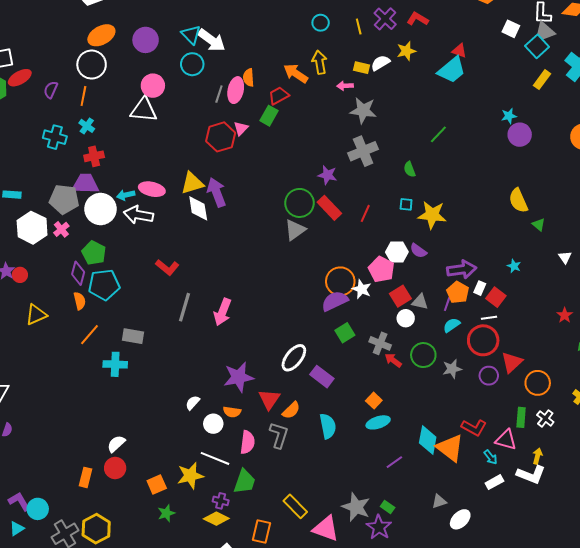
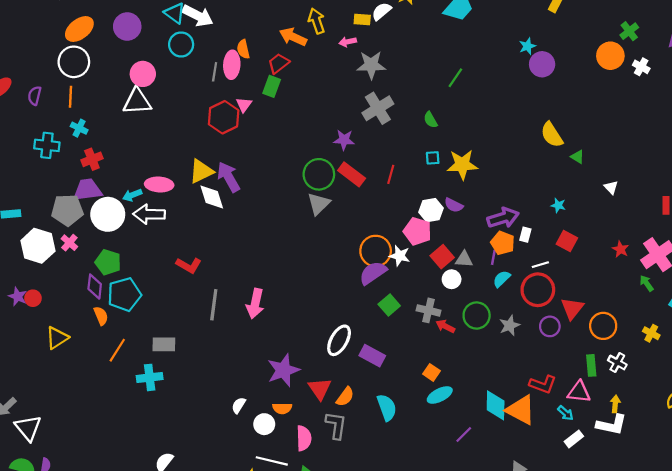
red square: (496, 297) -> (567, 241), moved

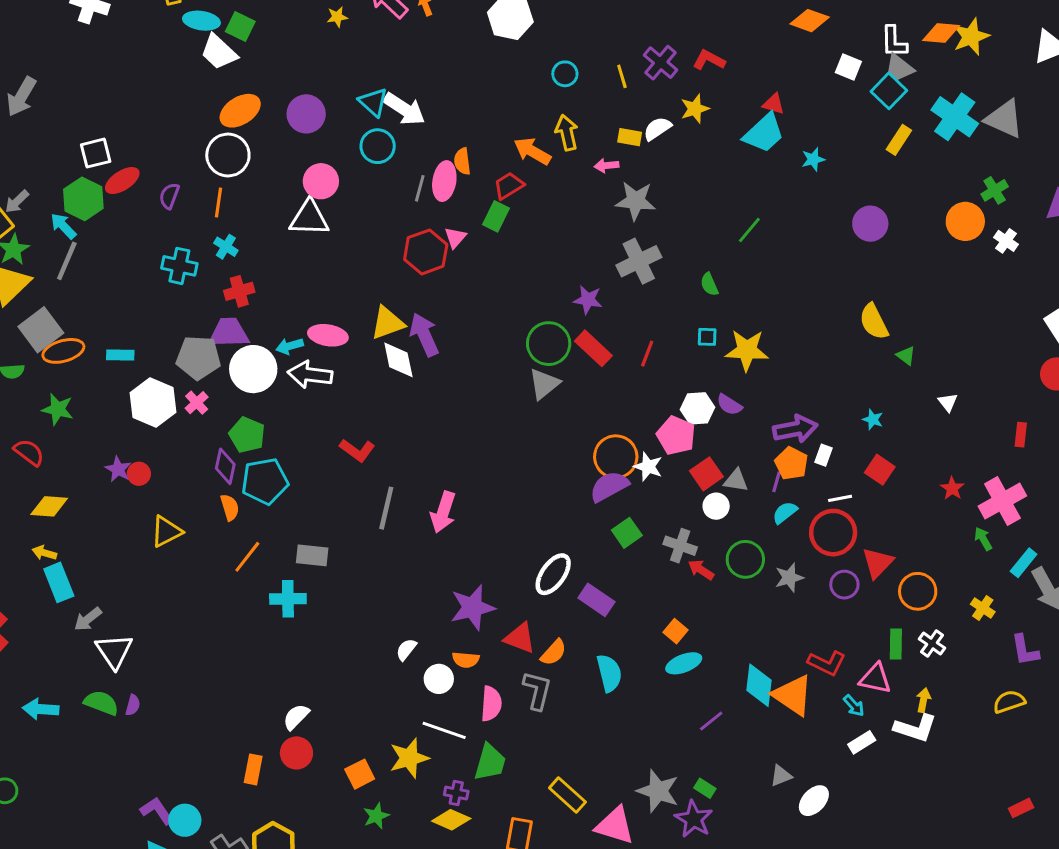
cyan star: (527, 46) -> (813, 159), moved
red triangle: (320, 389) -> (520, 638), turned -40

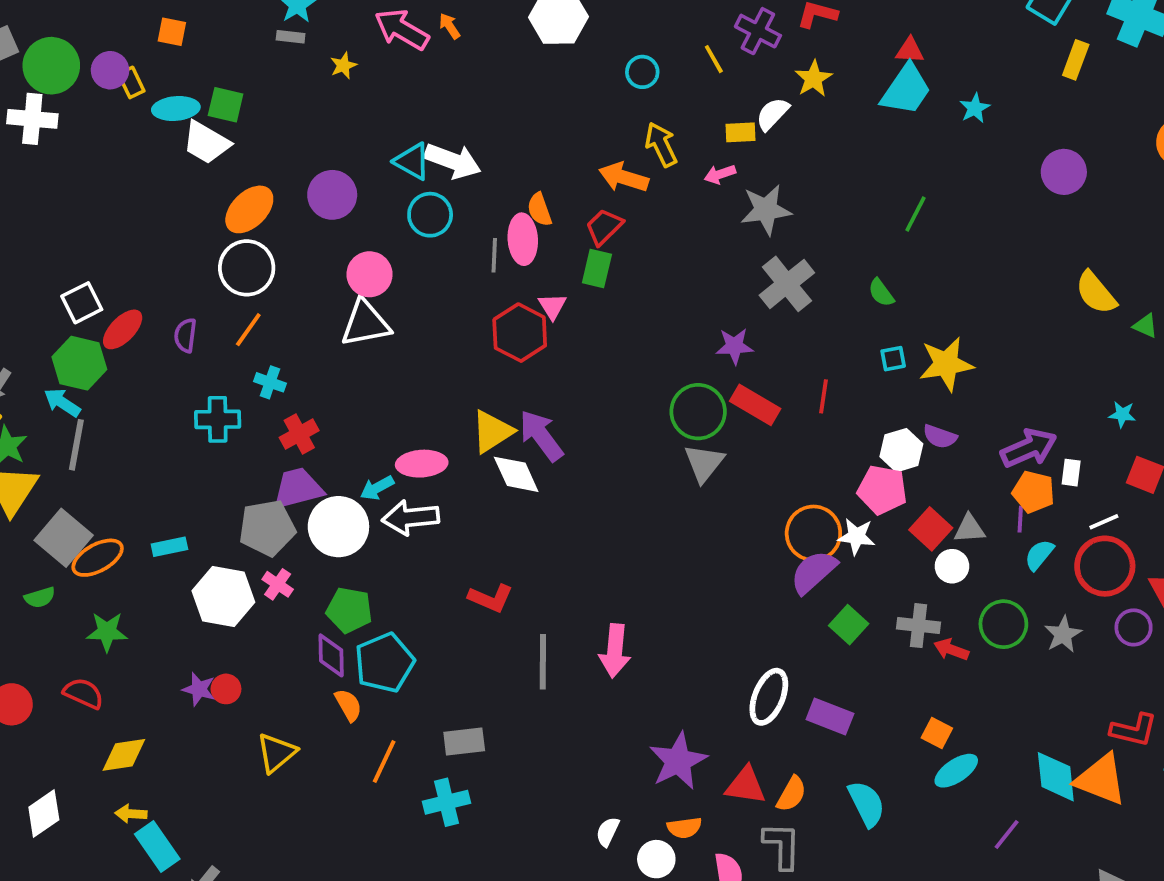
orange line: (219, 202) -> (248, 330), turned 40

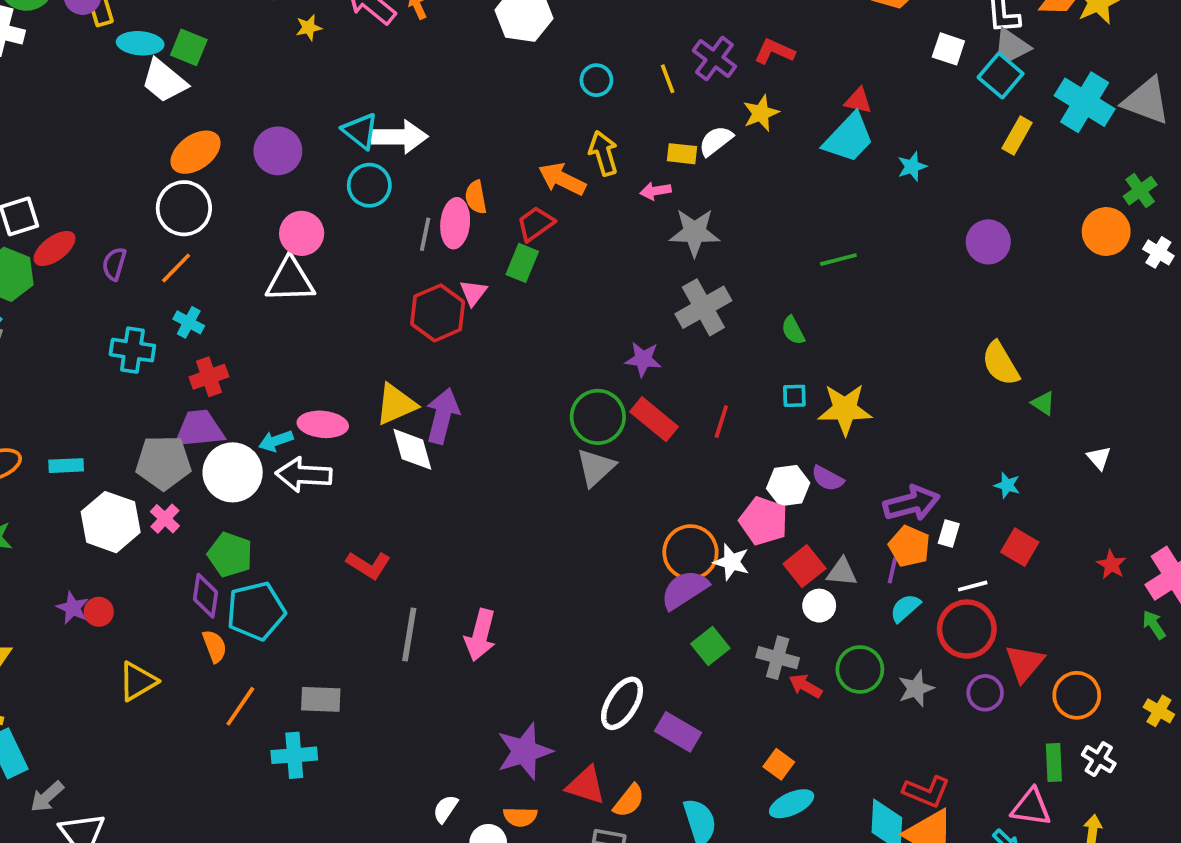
white arrow: (453, 161) -> (400, 137), turned -30
green line: (915, 214) -> (838, 260), turned 39
purple arrow: (541, 436) -> (443, 416), turned 42
red L-shape: (1134, 730) -> (926, 792), moved

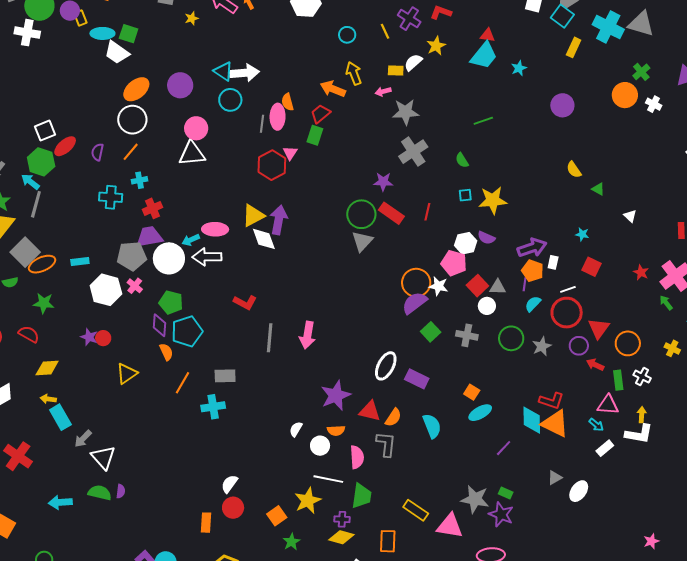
cyan cross: (189, 322) -> (140, 180), turned -35
yellow semicircle: (1000, 364) -> (574, 170), size x0.7
red arrow: (806, 686) -> (595, 365), moved

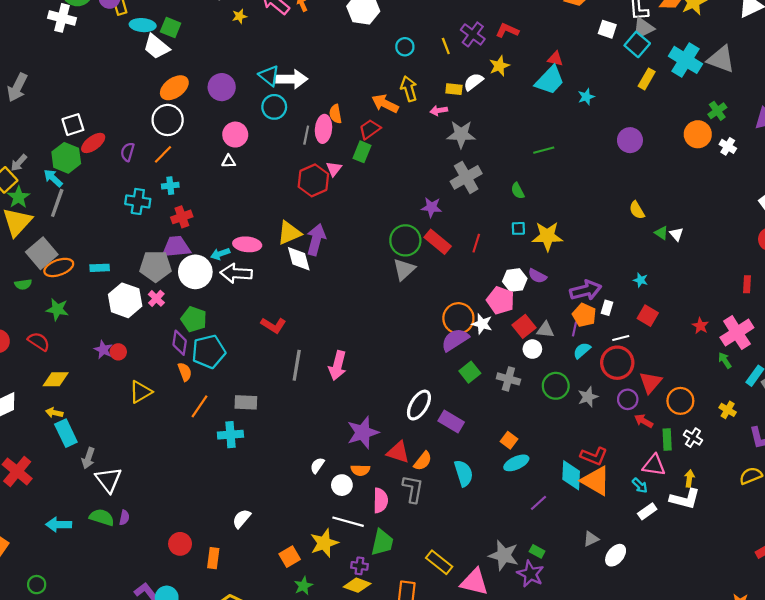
white triangle: (192, 154) -> (229, 161), size x0.5
white triangle: (630, 216) -> (676, 234), moved
gray arrow: (83, 439) -> (88, 458), turned -30
red circle: (233, 508) -> (180, 544), moved

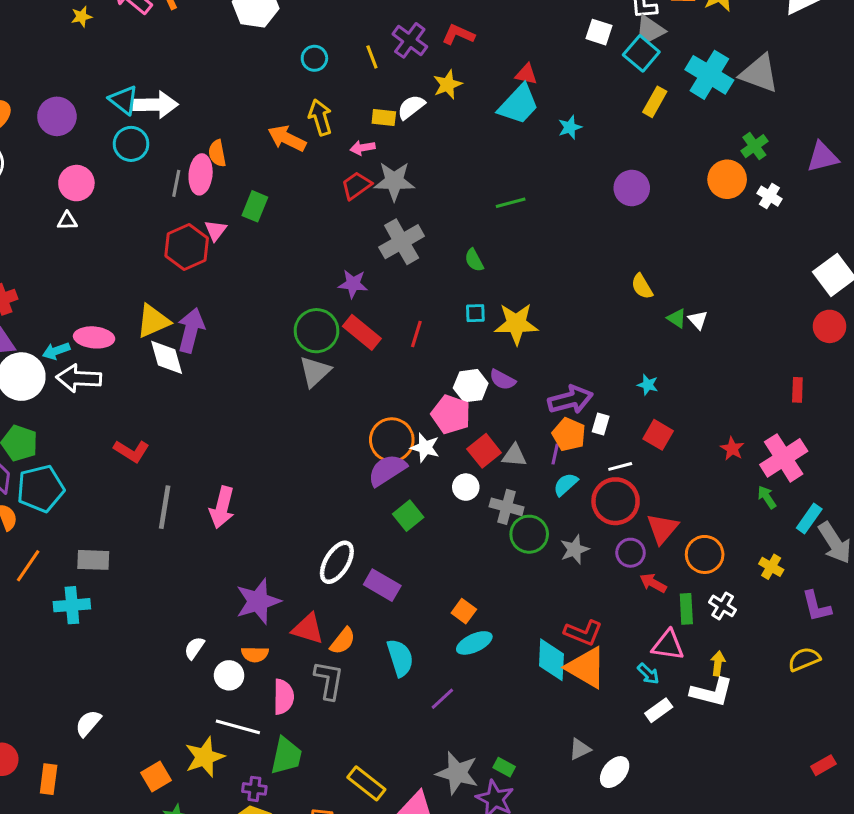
red trapezoid: (370, 129) -> (356, 186), moved
white circle: (532, 349) -> (466, 487), moved
gray cross: (508, 379) -> (507, 507), moved
purple line: (539, 503) -> (442, 699), moved

